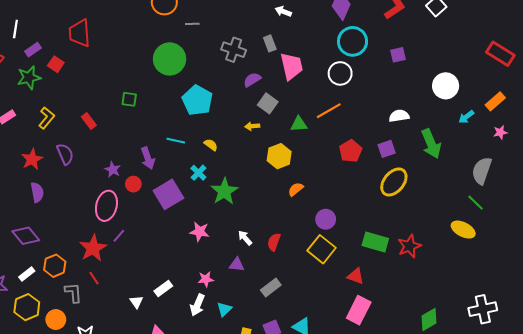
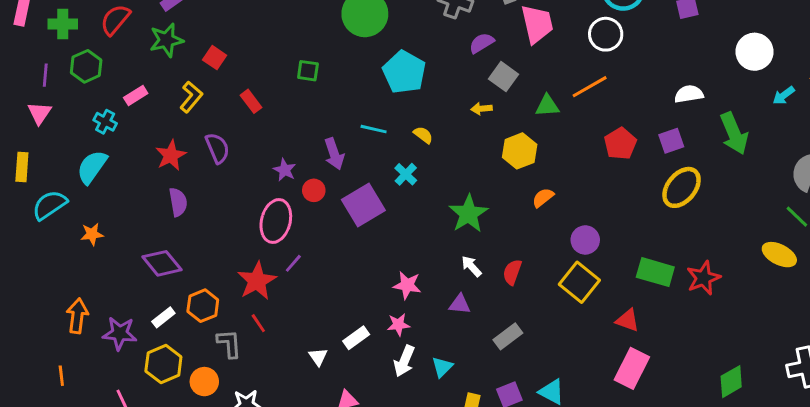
red square: (56, 64) -> (215, 58), moved
green star: (224, 191) -> (468, 214), moved
pink star: (200, 232) -> (407, 285), moved
pink star: (206, 279) -> (398, 325), moved

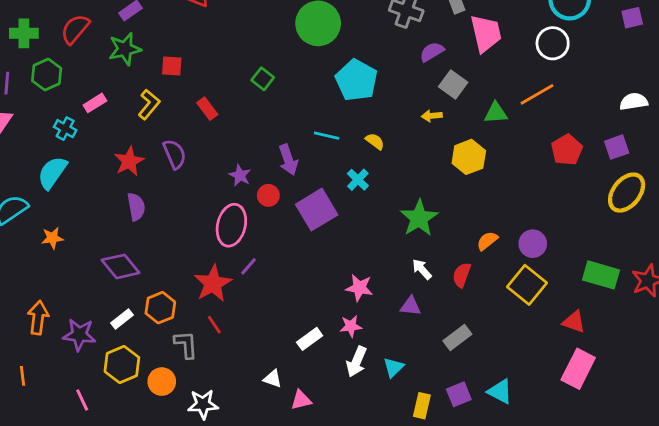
red square: (215, 58) -> (172, 66), turned -30
green square: (308, 71) -> (263, 79), turned 30
orange semicircle: (543, 198) -> (487, 241), moved
white triangle: (318, 357) -> (273, 379), moved, turned -36

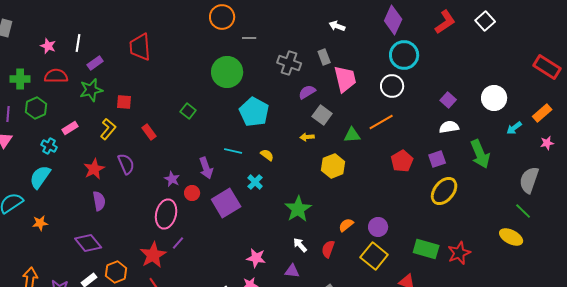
purple square: (632, 18) -> (448, 100), moved, turned -35
red semicircle: (75, 29) -> (56, 76), turned 50

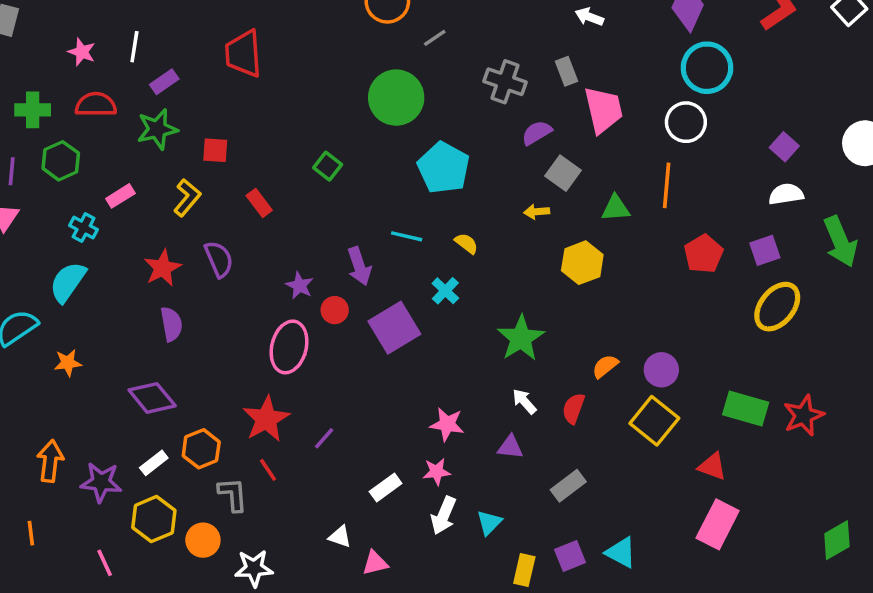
gray line: (249, 38) -> (435, 38), turned -32
orange line: (381, 122) -> (667, 185), turned -55
purple line: (178, 243) -> (324, 438), moved

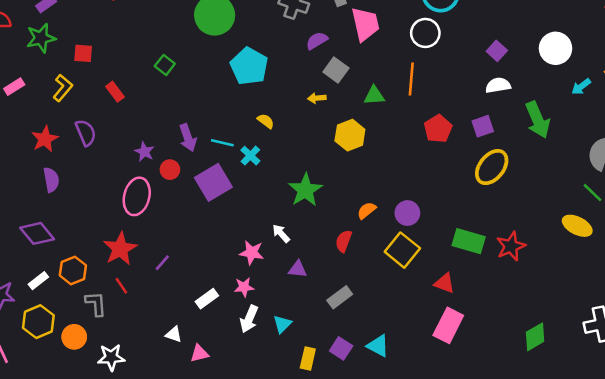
cyan line: (407, 236) -> (222, 143), moved
white arrow: (524, 401) -> (281, 233), moved
purple square: (570, 556) -> (341, 348), turned -35

